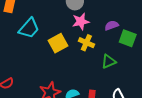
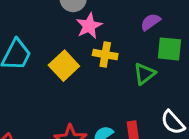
purple semicircle: (112, 25) -> (150, 22), moved
green square: (128, 38) -> (169, 49), moved

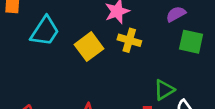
green triangle: (144, 74) -> (164, 90), moved

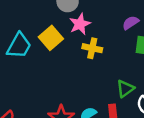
yellow square: (89, 47) -> (51, 38), moved

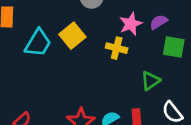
pink star: (80, 24) -> (131, 24), moved
green triangle: (125, 89) -> (150, 81), moved

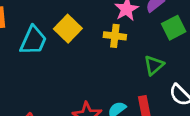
green square: (174, 47) -> (174, 28), turned -30

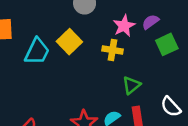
green triangle: (154, 65) -> (131, 85), moved

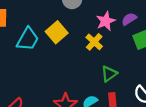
yellow cross: (112, 50) -> (94, 42), turned 30

